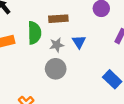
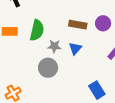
brown rectangle: (58, 19) -> (78, 25), moved

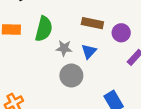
purple circle: (103, 23) -> (121, 33), moved
gray circle: (48, 68) -> (71, 76), moved

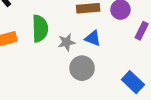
blue triangle: (89, 51) -> (93, 38), turned -35

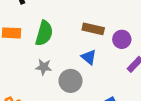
gray star: (66, 42) -> (44, 67), moved

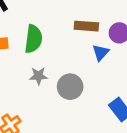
blue triangle: (89, 57) -> (101, 53), moved, turned 42

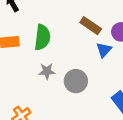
brown rectangle: (86, 26) -> (91, 26), turned 30

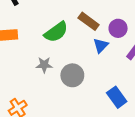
green semicircle: (42, 37) -> (56, 32), moved, turned 45

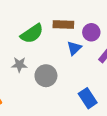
brown rectangle: (89, 21) -> (63, 25), turned -36

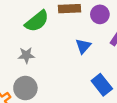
blue triangle: (74, 48) -> (83, 46), moved
gray circle: (46, 76) -> (25, 88), moved

